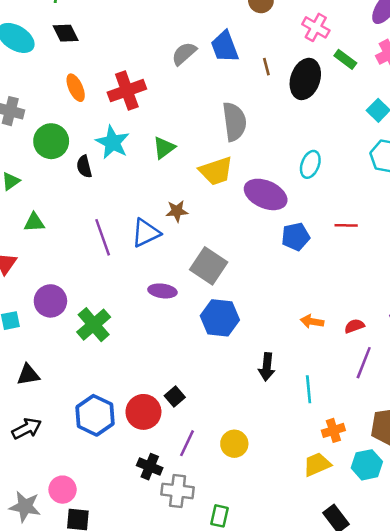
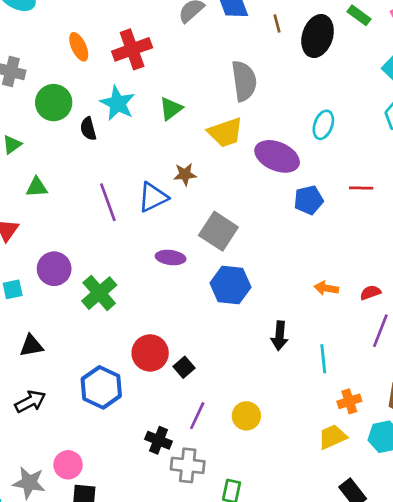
red circle: (143, 412) -> (150, 353), moved

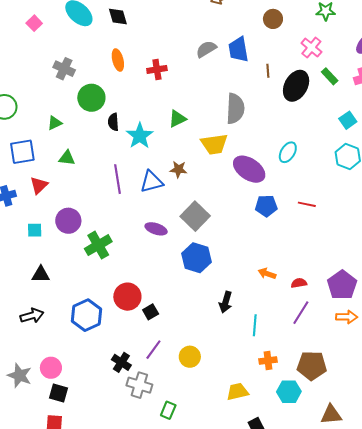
red cross: (132, 49) -> (157, 69), size x0.7
cyan star: (118, 103) -> (140, 136), moved
yellow trapezoid: (333, 437) -> (237, 392), moved

